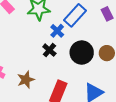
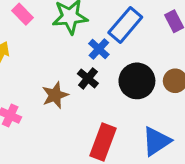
brown star: (26, 80) -> (55, 95), moved

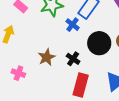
black cross: (88, 78) -> (73, 59), moved

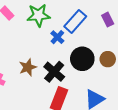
black cross: (73, 59) -> (54, 72), size x1.5

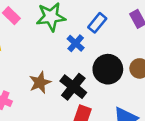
blue rectangle: (75, 21) -> (97, 23), size x0.7

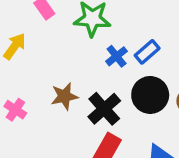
blue rectangle: (97, 23) -> (147, 52), moved

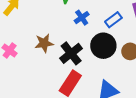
blue rectangle: (147, 52) -> (113, 20), moved

